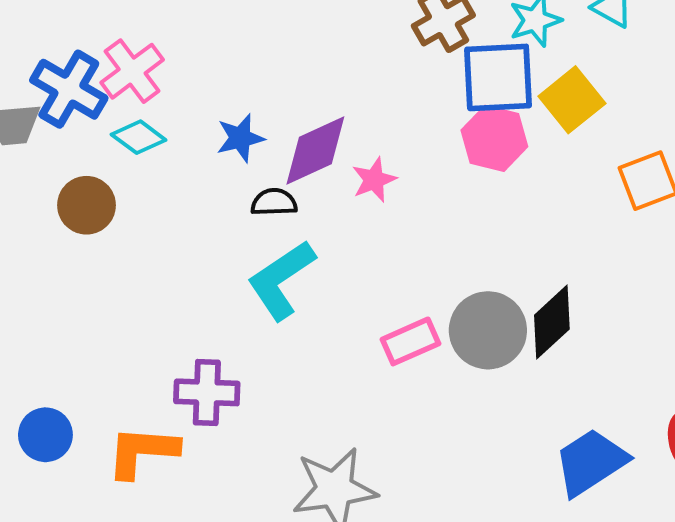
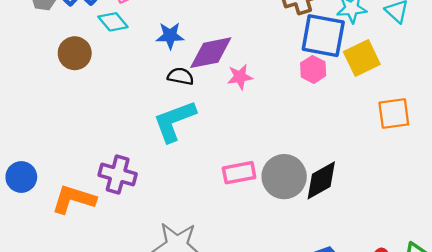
pink hexagon: (494, 138) -> (313, 69), size x0.7

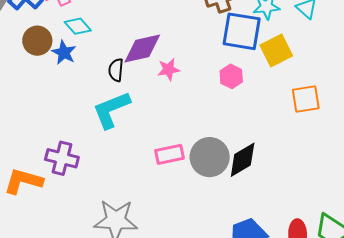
cyan diamond: (113, 22) -> (78, 26), moved
blue star: (170, 36) -> (64, 53), moved, turned 30
brown circle: (75, 53) -> (37, 41), moved
pink hexagon: (313, 69) -> (231, 76), moved
black semicircle: (181, 76) -> (116, 70), turned -95

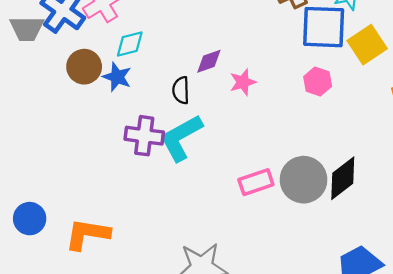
cyan diamond: (78, 26) -> (130, 44), turned -56
purple diamond: (142, 49) -> (209, 61), size x0.6
purple cross: (62, 158) -> (144, 136), moved

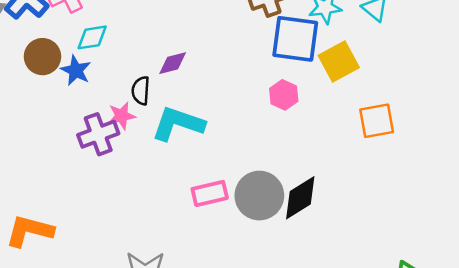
pink star: (243, 82) -> (122, 116), moved
purple cross: (144, 136) -> (98, 134), turned -33
cyan L-shape: (181, 138) -> (178, 124), moved, turned 42

